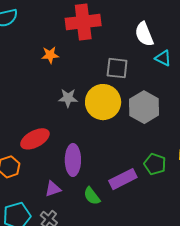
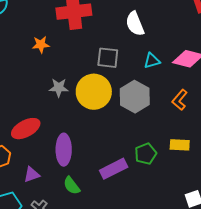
cyan triangle: (163, 58) -> (152, 61), moved, turned -42
green pentagon: (155, 164) -> (146, 154), turned 30
purple triangle: (53, 189) -> (32, 175), moved
green semicircle: (92, 196) -> (72, 186), moved

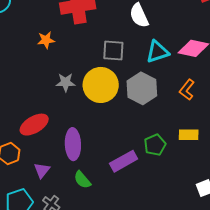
cyan triangle: (152, 61) -> (157, 52), size x1.4
purple triangle: (32, 175) -> (42, 170), turned -30

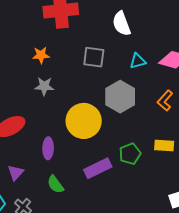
orange star: (46, 40) -> (41, 55), moved
cyan triangle: (157, 52) -> (138, 61), size x0.7
yellow circle: (101, 85) -> (84, 121), moved
purple ellipse: (73, 144) -> (48, 148), size x0.7

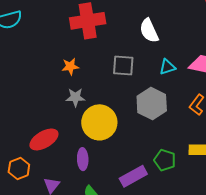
yellow circle: (84, 121) -> (99, 122), moved
green pentagon: (130, 154) -> (165, 160), turned -30

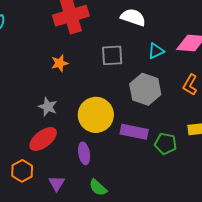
white semicircle: (149, 31) -> (133, 17), turned 140
gray star: (75, 97) -> (48, 107), moved, turned 30
purple rectangle: (133, 176) -> (134, 132), moved, turned 48

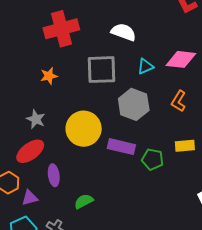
gray square: (112, 55) -> (101, 70), size x1.4
purple ellipse: (84, 153) -> (54, 175), moved
purple triangle: (57, 183) -> (30, 198), moved, turned 42
green semicircle: (98, 188) -> (84, 201), turned 108

